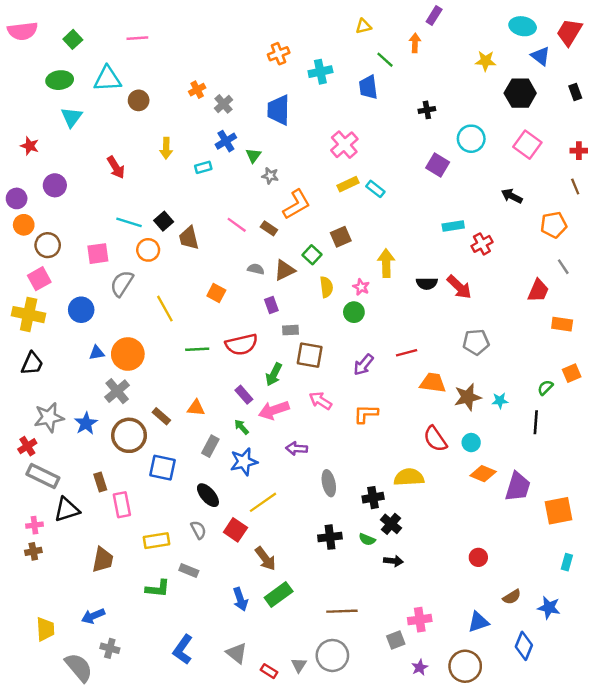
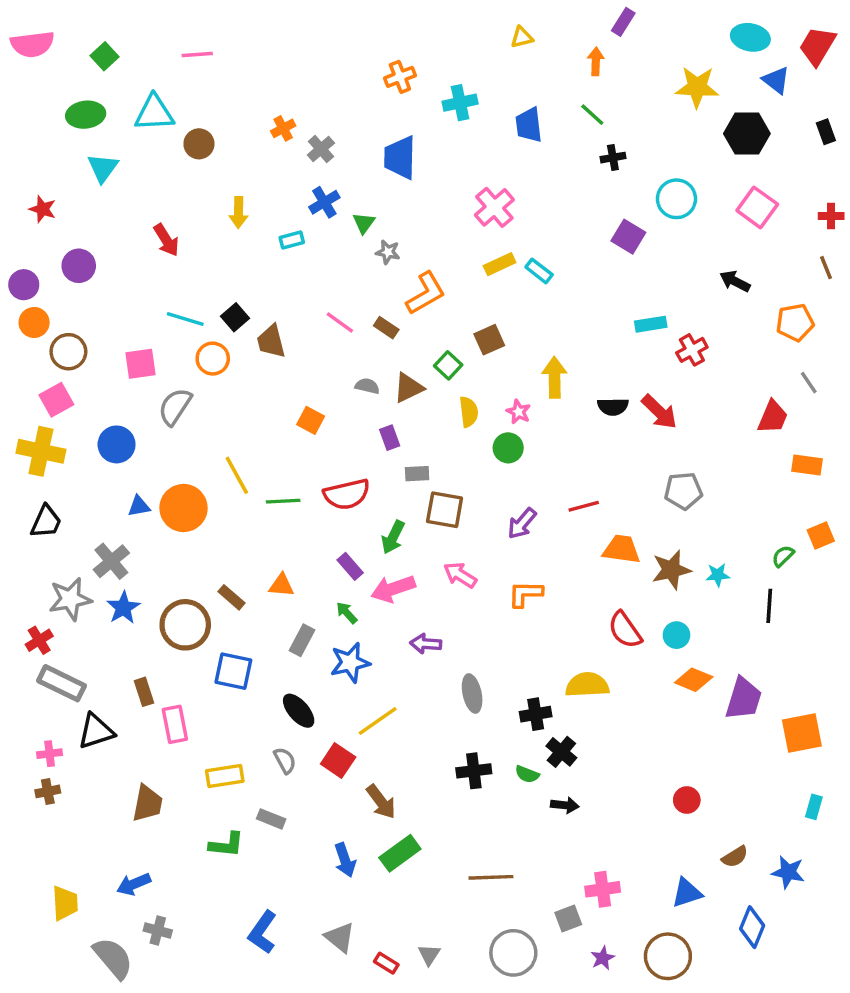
green line: (385, 60) -> (592, 115), moved
yellow star: (486, 61) -> (697, 87), size x1.4
yellow line: (165, 309) -> (237, 475), moved
gray cross: (117, 391) -> (111, 561), moved
gray circle: (332, 655) -> (513, 953), moved

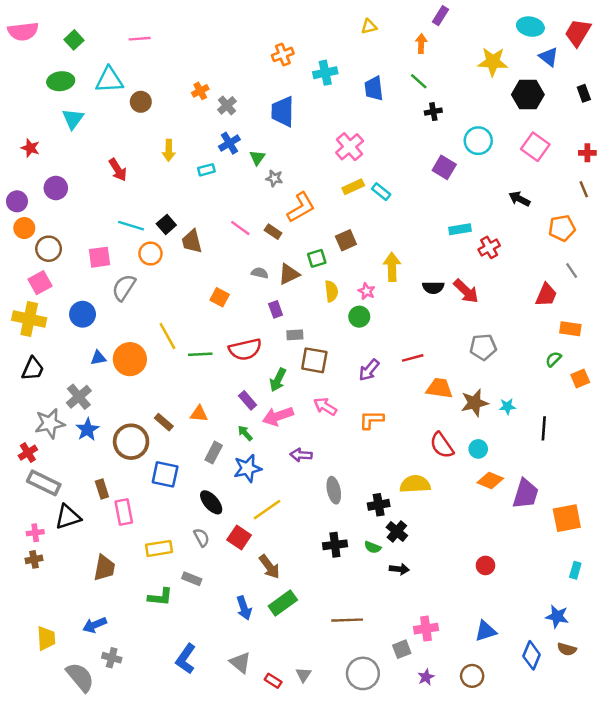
green square: (448, 365) -> (317, 258), turned 30
green semicircle: (783, 556) -> (553, 359), moved
brown semicircle: (735, 857) -> (567, 649), moved, turned 48
brown circle: (668, 956) -> (472, 676), size x0.7

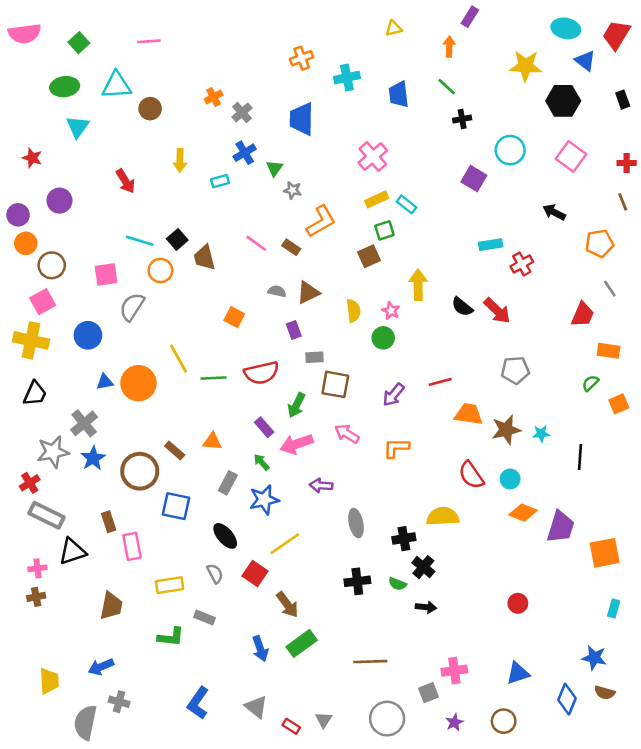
green square: (317, 258) -> (384, 230), moved
black semicircle: (433, 288) -> (462, 307), turned 40
gray semicircle: (80, 677) -> (85, 722), turned -128

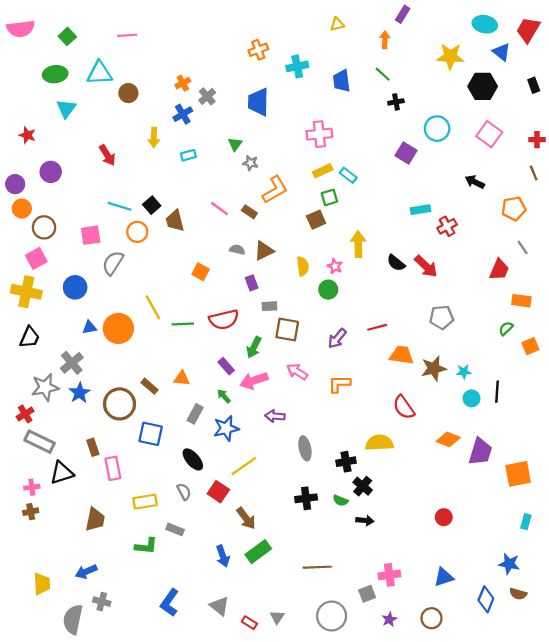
blue cross: (245, 153) -> (183, 114), moved
pink cross: (373, 157) -> (319, 134), turned 35
cyan circle: (510, 479) -> (471, 398), moved

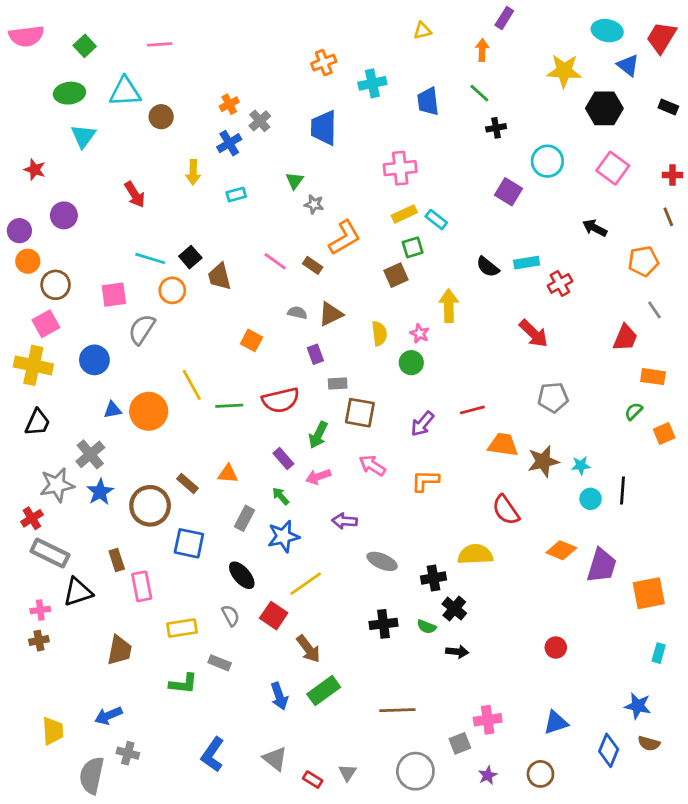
black rectangle: (534, 85) -> (668, 107), turned -48
black semicircle: (396, 263) -> (488, 267), moved
pink arrow: (254, 381) -> (318, 477), size x0.7
gray ellipse: (305, 448) -> (382, 561), turned -55

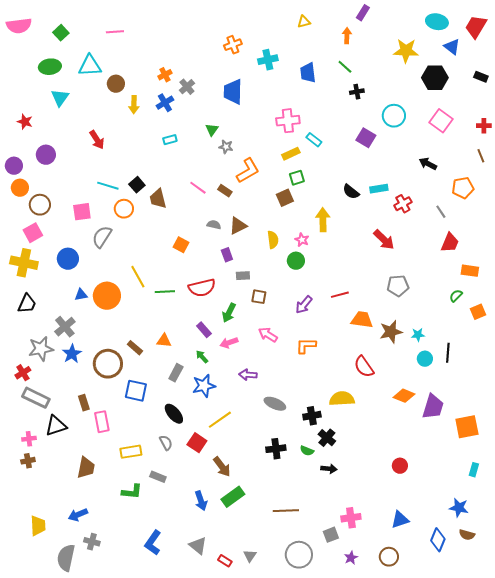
yellow arrow: (193, 172) -> (134, 105), moved
cyan rectangle: (436, 220) -> (314, 140), moved
gray line: (654, 310) -> (441, 212), moved
brown square: (360, 413) -> (259, 297), size x0.7

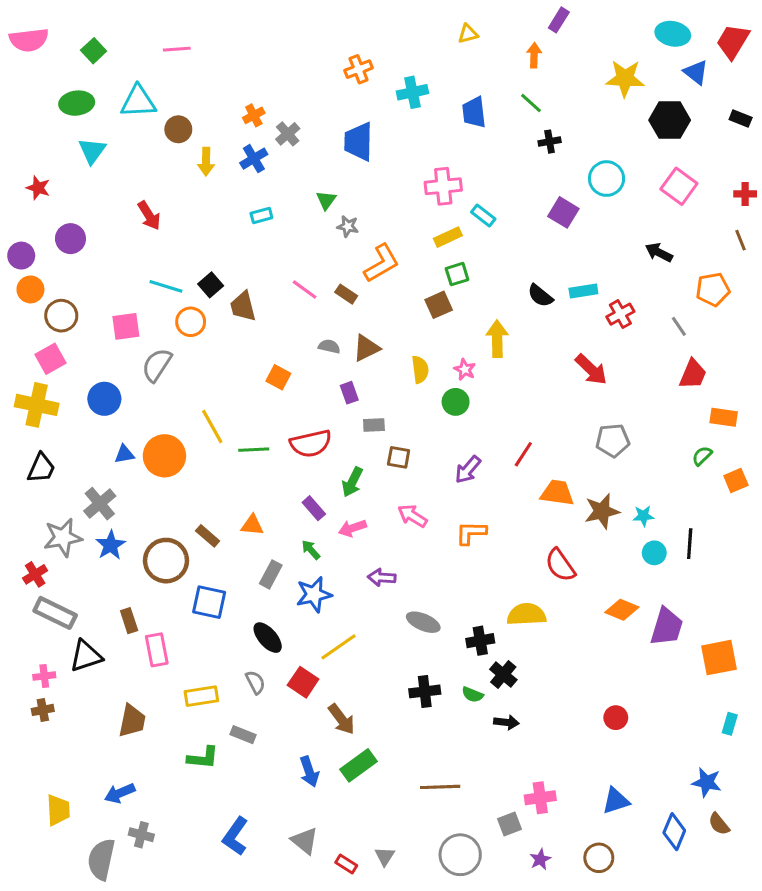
red line: (340, 295) -> (523, 454), turned -42
brown semicircle: (467, 535) -> (719, 824), turned 35

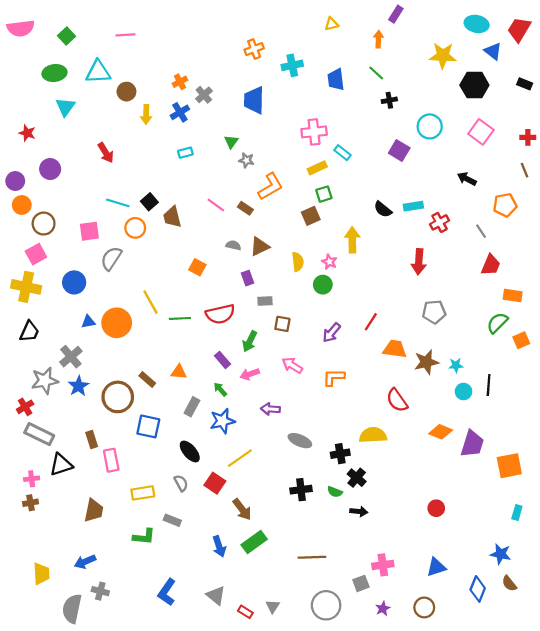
red arrow: (591, 370) -> (419, 262), turned 50
green semicircle: (702, 456) -> (497, 323), size x1.5

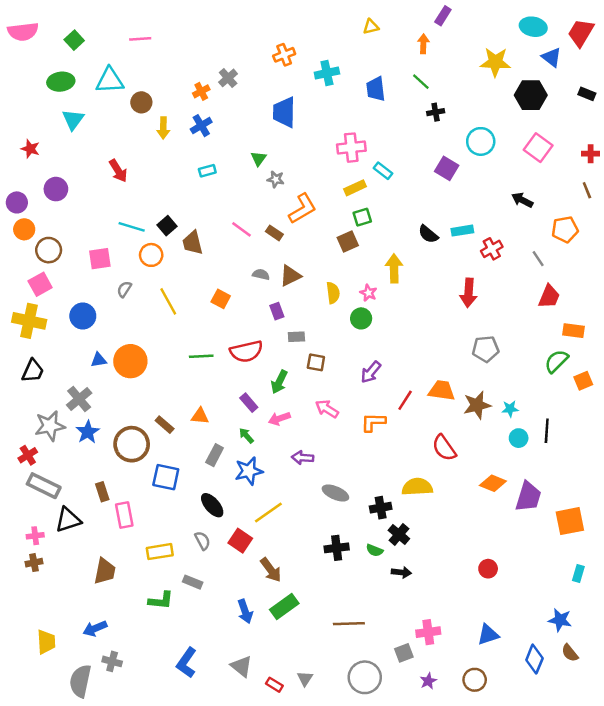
gray cross: (204, 95) -> (228, 78), moved
gray semicircle: (111, 258) -> (124, 289), size x0.6
yellow line: (150, 302) -> (168, 301), moved
red line: (371, 322) -> (405, 400), moved

